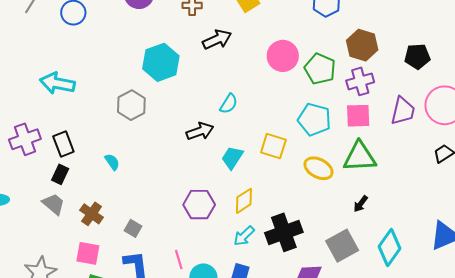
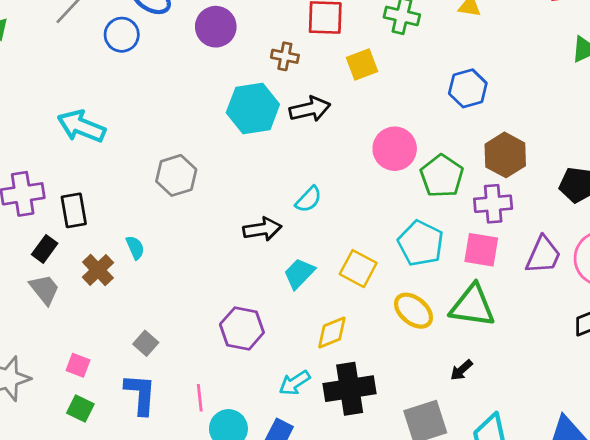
cyan hexagon: (161, 62) -> (253, 109), moved
black rectangle: (60, 174) -> (45, 249), moved
yellow diamond: (244, 201) -> (332, 333), moved
brown cross: (92, 214) -> (98, 270), moved
pink square: (88, 253) -> (78, 365), size x0.7

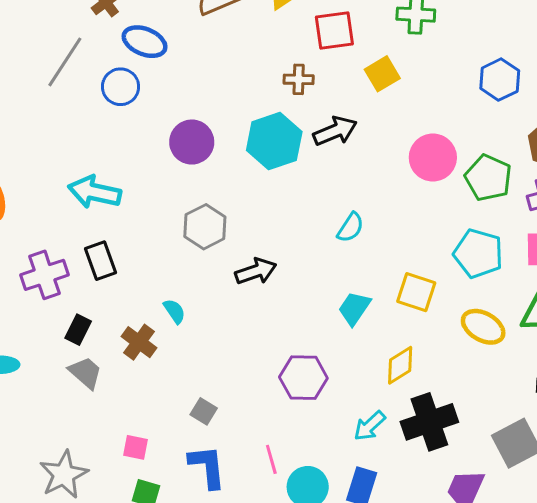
purple circle: (216, 27) -> (192, 142), moved
black rectangle: (74, 210) -> (101, 261), moved
black arrow: (262, 229) -> (256, 271), moved

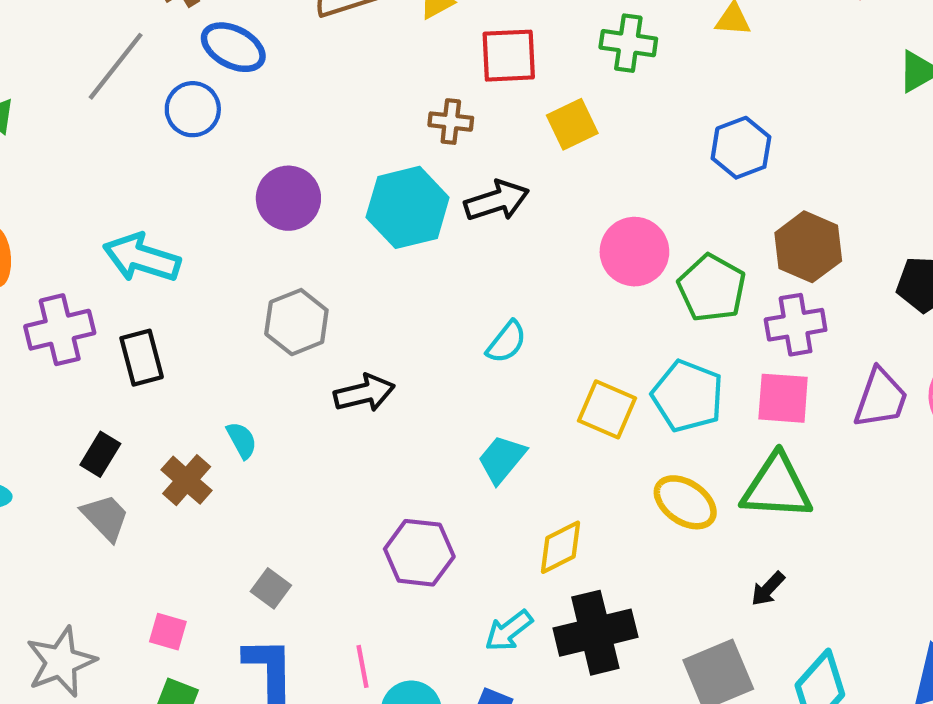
purple cross: (44, 275) -> (60, 330), moved
yellow square: (416, 292) -> (607, 409), moved

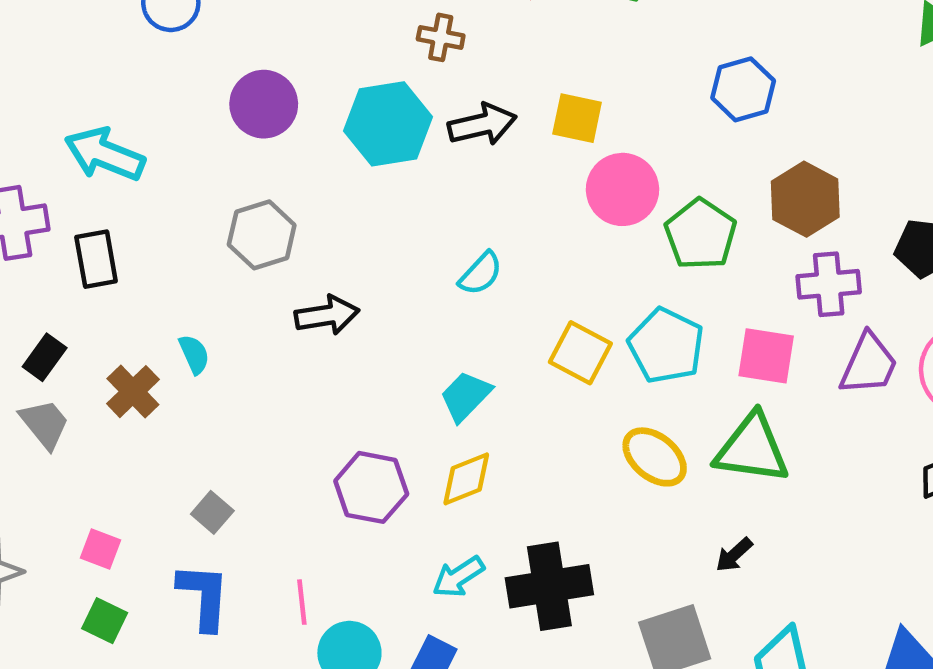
yellow square: (572, 124) -> (577, 118), moved, turned 33
purple cross: (796, 325) -> (829, 284), moved
yellow diamond: (560, 547) -> (466, 479), moved

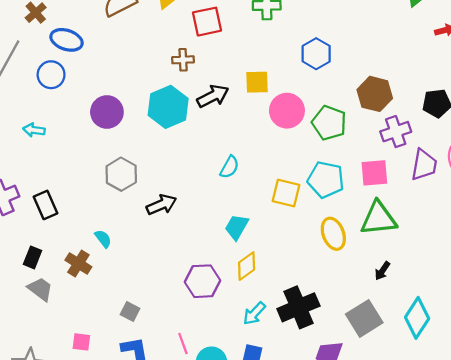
blue hexagon: (743, 89) -> (316, 54), moved
cyan arrow: (105, 154) -> (34, 130), moved, size x0.6
yellow ellipse: (655, 457) -> (333, 234), turned 44

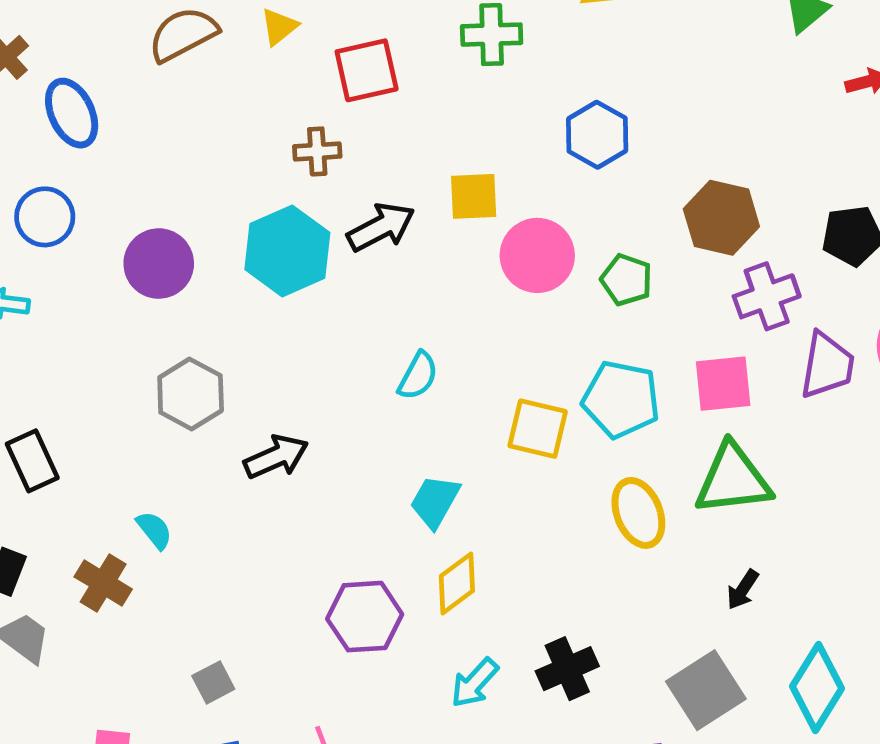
blue ellipse: (67, 40) -> (72, 113), turned 48
blue circle: (51, 75) -> (45, 217), moved
green pentagon: (329, 123) -> (626, 280), size x0.7
black cross: (298, 307) -> (567, 669), size x0.7
gray square: (130, 312) -> (213, 682), turned 36

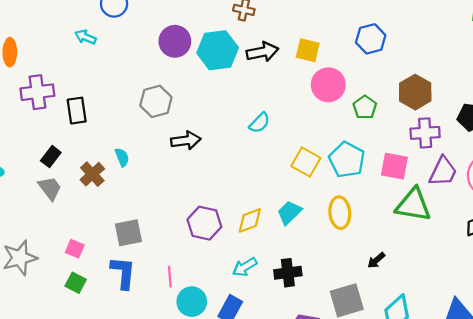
purple circle: (159, 264) -> (175, 41), moved
green triangle: (733, 479) -> (413, 205), moved
cyan trapezoid: (435, 501) -> (289, 212), moved
gray square: (213, 682) -> (128, 233), size x1.5

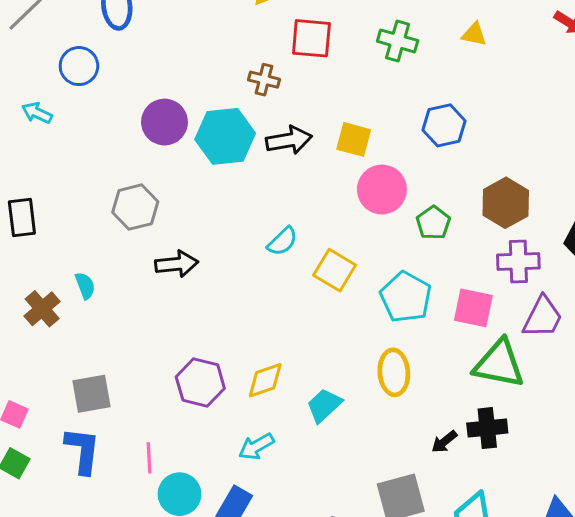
yellow square: (306, 162) -> (335, 270), moved
cyan trapezoid: (289, 212) -> (324, 405), moved
black cross: (288, 273) -> (487, 428), moved

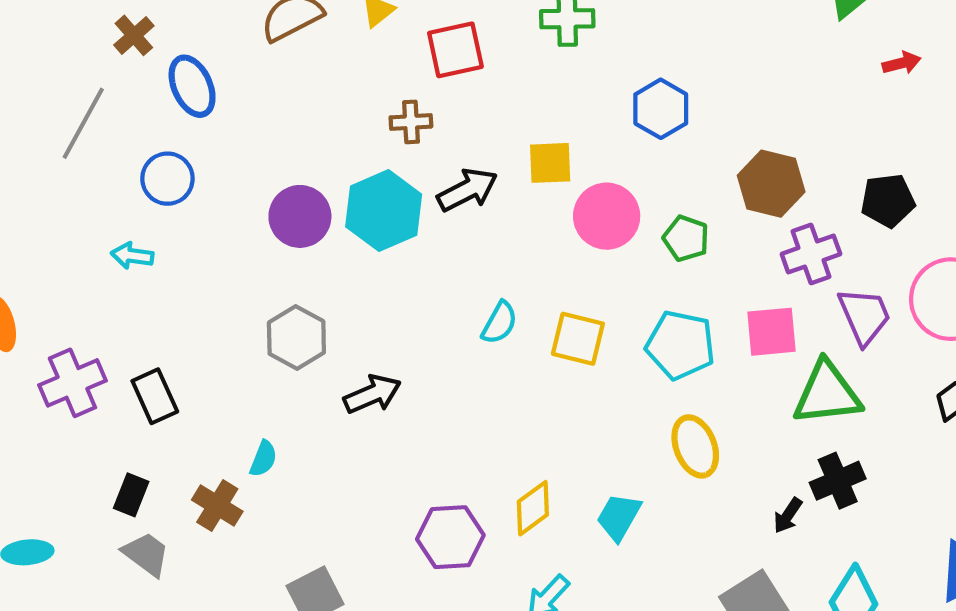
cyan semicircle: (85, 286) -> (263, 459), turned 60
purple trapezoid: (543, 317) -> (864, 316), turned -33

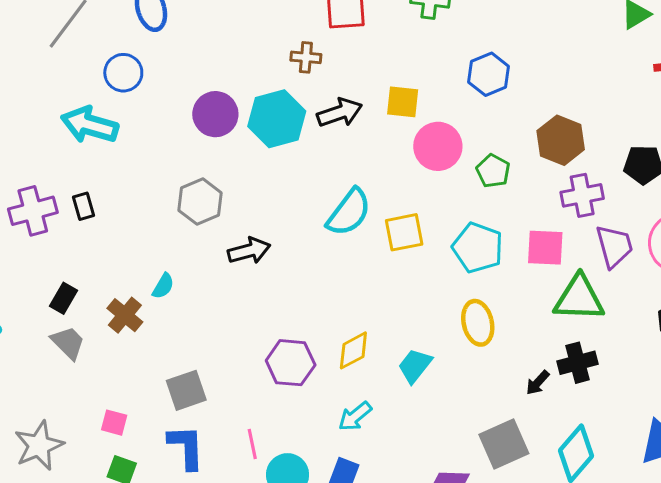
cyan arrow: (132, 256) -> (90, 125), size x1.8
cyan semicircle: (499, 323) -> (349, 212), size x1.6
yellow square: (578, 339) -> (404, 232), turned -33
black rectangle: (155, 396) -> (83, 206), moved, size x0.7

